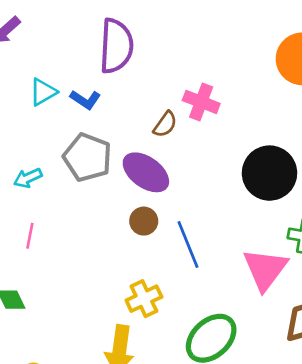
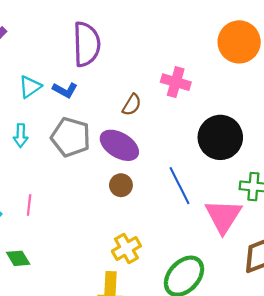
pink cross: (201, 102) -> (176, 82), moved
cyan arrow: (28, 178) -> (21, 136), moved, turned -60
blue line: (188, 244) -> (180, 186), moved

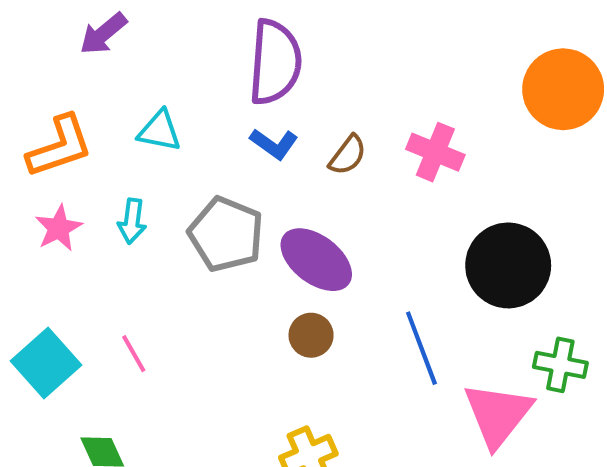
cyan triangle: (30, 87) -> (160, 131), turned 40
blue L-shape: (65, 90) -> (274, 144), moved
brown semicircle: (132, 105) -> (348, 155), moved
pink line: (29, 205) -> (134, 354), turned -42

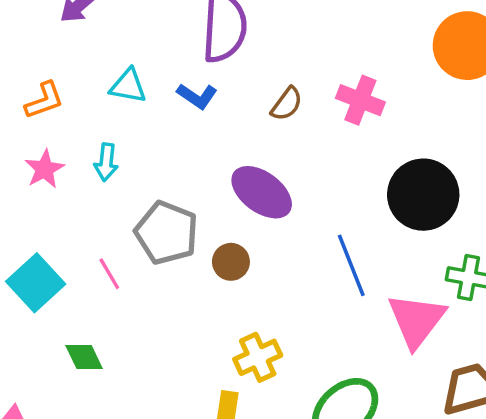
blue L-shape: (274, 144) -> (197, 96), moved
orange L-shape: (60, 146) -> (44, 100), size x0.7
gray pentagon: (226, 234) -> (167, 233), moved
brown circle: (311, 335) -> (231, 262), moved

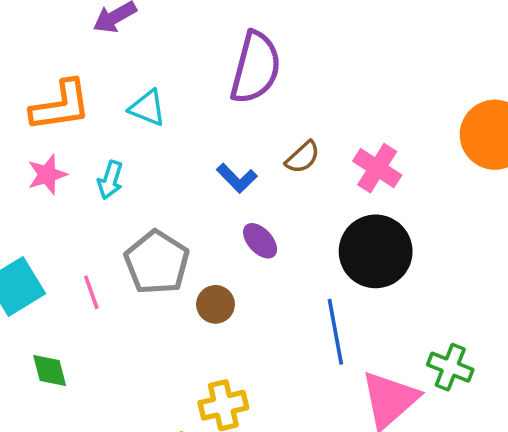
blue L-shape: (197, 96) -> (237, 178), moved
orange L-shape: (44, 100) -> (61, 106), size x1.5
purple ellipse: (262, 192) -> (260, 241), size x0.6
black circle: (423, 195) -> (376, 251), moved

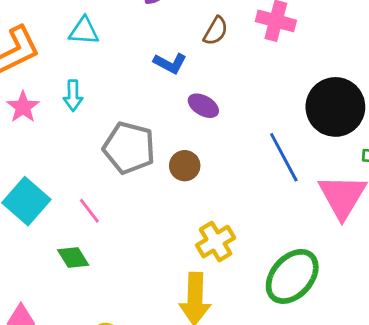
black circle: (376, 251) -> (335, 107), moved
pink line: (91, 292) -> (89, 211), moved

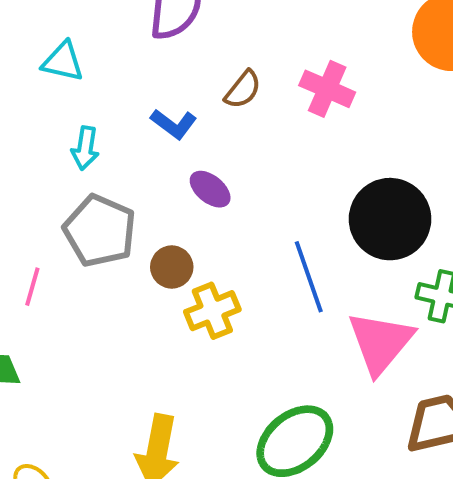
cyan arrow: (73, 96) -> (85, 148), moved
pink line: (89, 211) -> (32, 287), moved, turned 44
yellow cross: (216, 242) -> (212, 311), moved

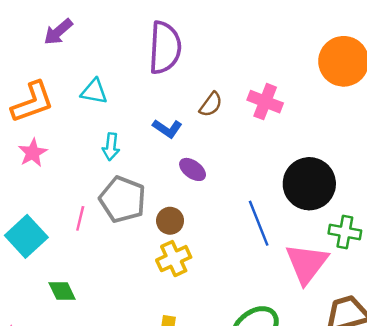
pink line: (32, 287) -> (80, 218), moved
yellow cross: (212, 311) -> (174, 259), moved

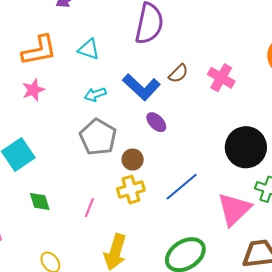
blue L-shape: (167, 128) -> (141, 87), size x1.6
cyan arrow: (111, 147) -> (95, 94), turned 55
pink line: (80, 218) -> (89, 208), moved
blue line: (259, 223) -> (182, 187), moved, turned 63

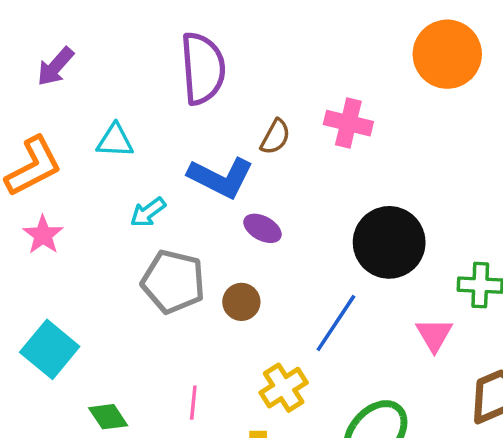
black circle: (246, 147) -> (389, 242), moved
yellow cross: (131, 190) -> (284, 388), moved
pink triangle: (234, 209) -> (434, 335), size x0.6

